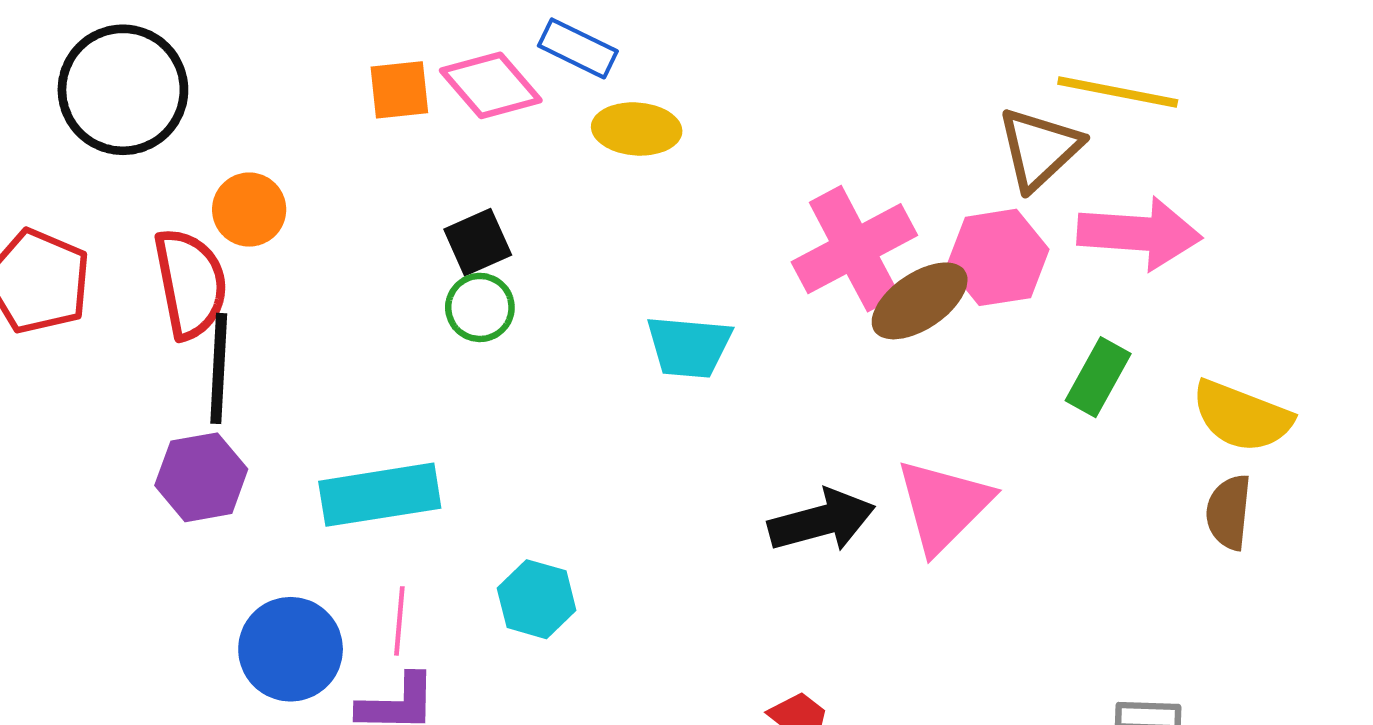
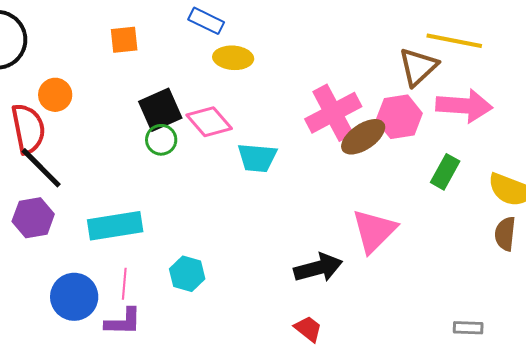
pink diamond: (491, 85) -> (209, 122), moved
black square: (478, 242) -> (160, 110), size x1.4
black line: (219, 368) -> (41, 168), turned -48
black arrow: (822, 521) -> (318, 268), moved

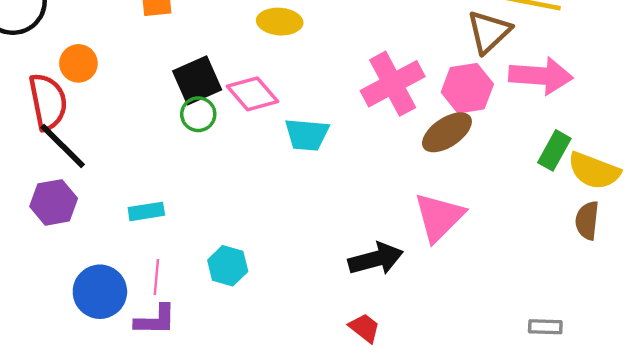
brown ellipse: (363, 137) -> (447, 132), moved
green rectangle: (445, 172) -> (554, 150), moved
cyan rectangle: (115, 226) -> (146, 211), size x0.6

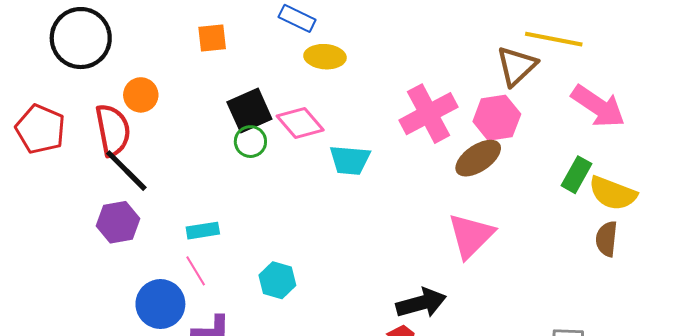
pink arrow: (541, 76) -> (598, 106), moved, turned 30
black arrow: (376, 259) -> (421, 303), moved
pink line: (156, 277) -> (196, 271), moved, turned -36

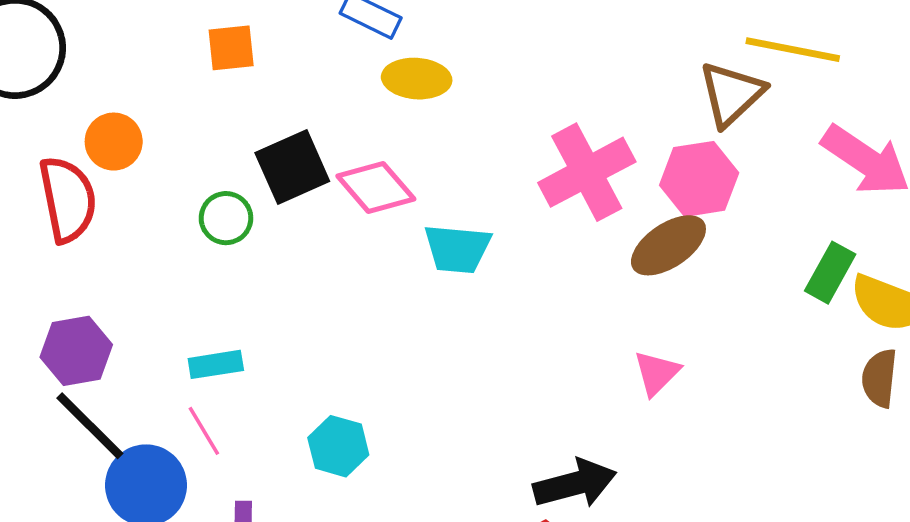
green circle: (250, 142) -> (226, 218), moved
black line: (126, 171) -> (90, 426), moved
pink triangle: (471, 236) -> (657, 373), size x0.6

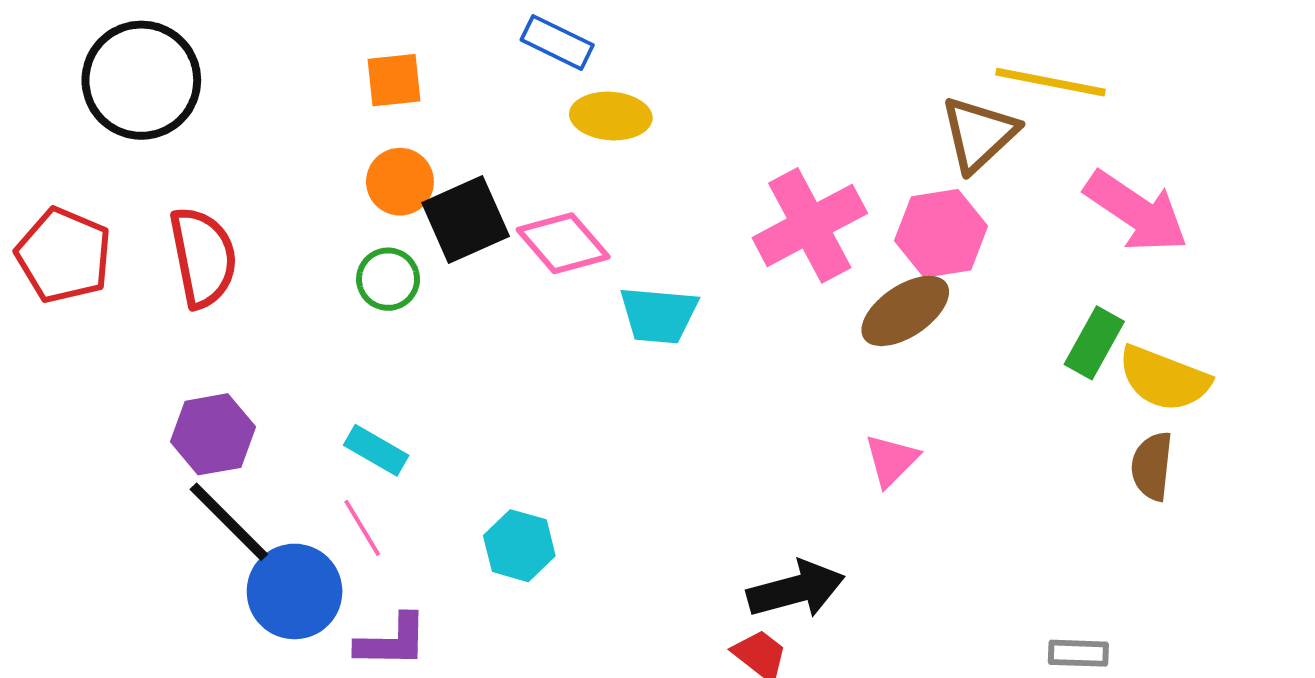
orange circle: (114, 142) -> (400, 182), moved
cyan rectangle: (216, 364) -> (376, 450), turned 39

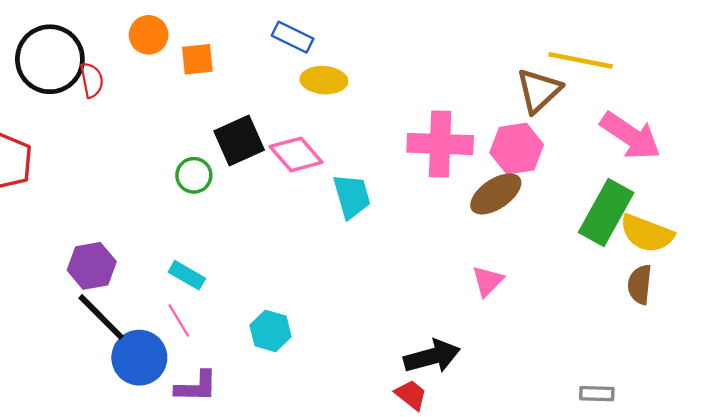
orange circle: (400, 182) -> (149, 35), moved
pink cross: (810, 225) -> (440, 144), turned 30
red semicircle: (203, 257) -> (92, 80), moved, size x0.6
cyan trapezoid: (659, 315) -> (352, 196), turned -111
green rectangle: (1094, 343) -> (606, 212), size x1.6

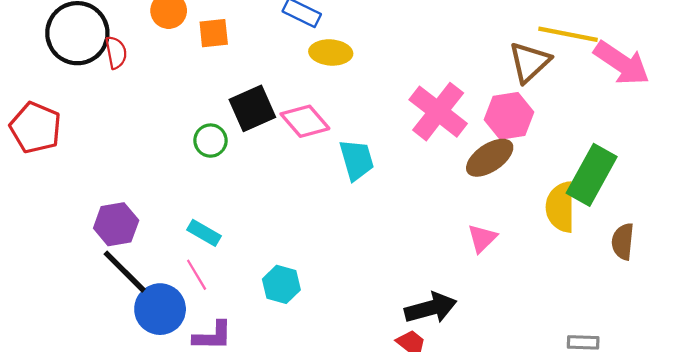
pink arrow: (630, 136) -> (622, 63), moved
pink cross: (440, 144) -> (438, 112), turned 36
yellow semicircle: (647, 233) -> (561, 207), moved, turned 69

